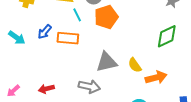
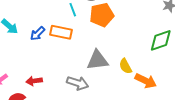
blue arrow: (45, 32) -> (38, 34), moved
orange arrow: (156, 78) -> (146, 81), turned 35

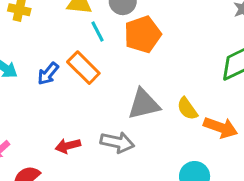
orange rectangle: (61, 32) -> (83, 68), turned 40
red arrow: (34, 81) -> (68, 146), moved

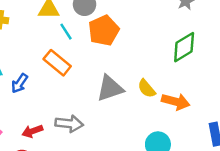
blue arrow: (48, 74) -> (20, 83), moved
gray arrow: (117, 142) -> (69, 124), moved
red arrow: (68, 146) -> (32, 131), moved

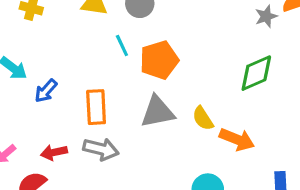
orange pentagon: (104, 30) -> (159, 60), moved
cyan line: (66, 32) -> (122, 46), moved
orange rectangle: (57, 63) -> (96, 107), moved, turned 40

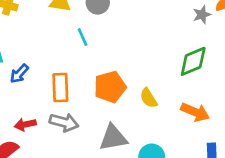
orange pentagon: (159, 60) -> (110, 87), moved
gray triangle: (158, 112) -> (113, 138), moved
orange arrow: (237, 139) -> (195, 112), moved

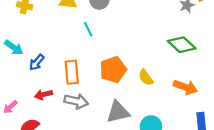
green diamond: (193, 61) -> (182, 45), turned 68
red arrow: (25, 124) -> (43, 95), moved

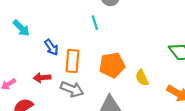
blue arrow: (37, 62) -> (51, 47), moved, turned -84

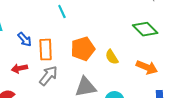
gray arrow: (72, 89) -> (48, 76), turned -65

